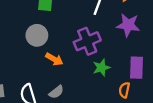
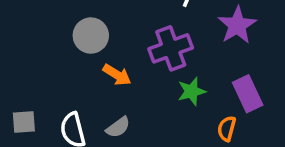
purple star: (128, 25) -> (237, 25), turned 30
purple rectangle: (137, 68) -> (248, 94), turned -30

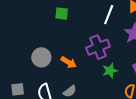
gray circle: (91, 36) -> (41, 57), moved

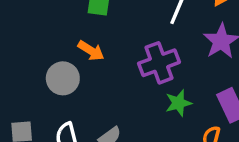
orange arrow: (69, 62) -> (91, 51), moved

